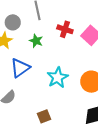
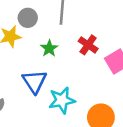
blue triangle: (20, 68) -> (34, 81), moved, turned -45

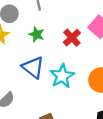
red cross: (88, 45) -> (72, 38), moved, turned 30

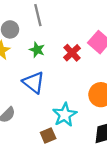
cyan star: (62, 76) -> (65, 115), moved

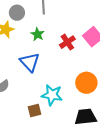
cyan star: (65, 115) -> (52, 95), turned 30

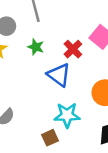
blue triangle: (30, 62) -> (59, 75), moved

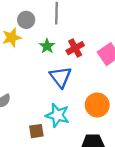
red cross: (73, 49) -> (75, 48), moved

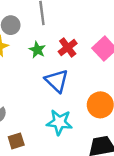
brown square: (36, 131) -> (16, 141), moved

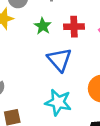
red cross: (68, 47) -> (74, 27), turned 30

